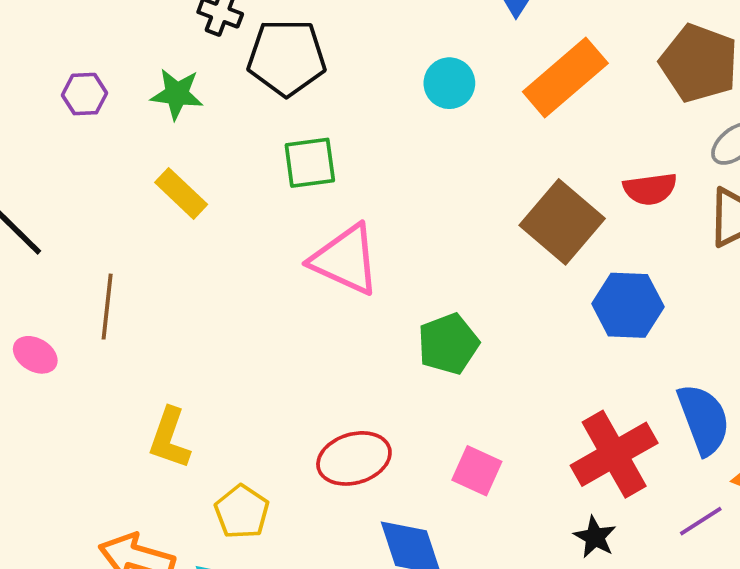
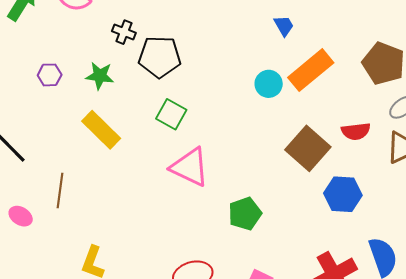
cyan circle: (449, 83) -> (269, 84), moved
green square: (310, 163) -> (171, 114), turned 36
yellow rectangle: (181, 193) -> (101, 130), size x1.4

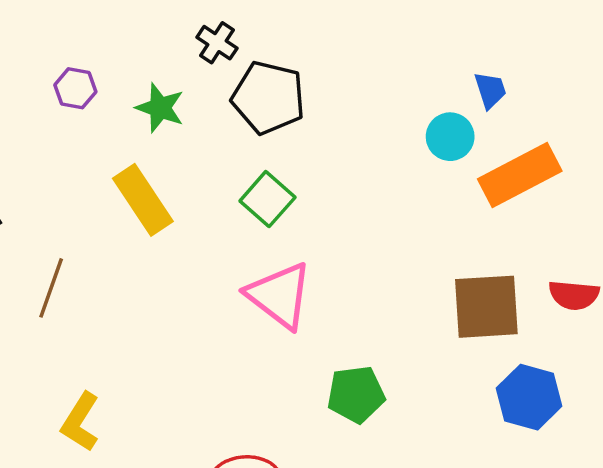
cyan circle: (269, 84) -> (450, 137), moved
brown square: (308, 148) -> (486, 307), turned 33

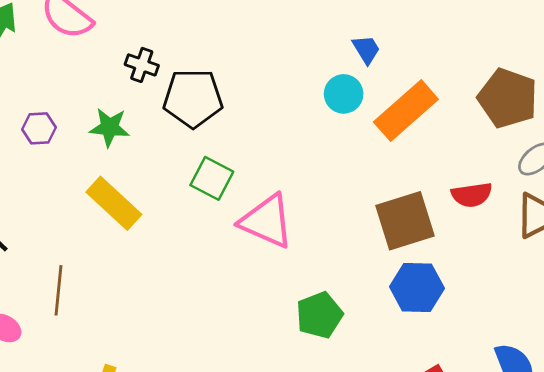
pink triangle: (279, 295) -> (267, 221), moved
blue hexagon: (529, 397) -> (417, 288), moved

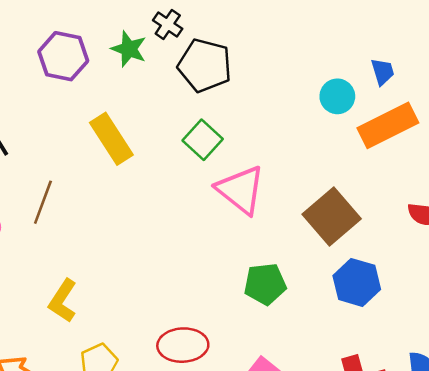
blue trapezoid: (366, 49) -> (383, 72), moved
green star: (110, 127) -> (129, 49), moved
purple hexagon: (39, 128) -> (63, 56), size x1.6
brown square: (405, 221) -> (332, 216), moved, turned -38

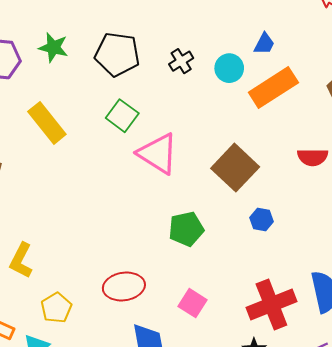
black cross: (168, 24) -> (181, 61), moved, turned 30
blue trapezoid: (383, 72) -> (264, 44), turned 50
blue hexagon: (357, 282) -> (262, 220), size x0.6

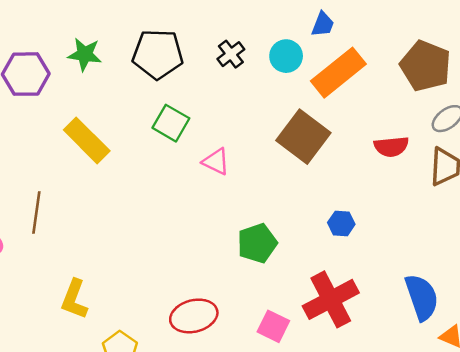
pink triangle: (158, 154) -> (216, 161), size x0.6
brown square: (235, 168) -> (303, 137), moved
red cross: (271, 304) -> (331, 299), moved

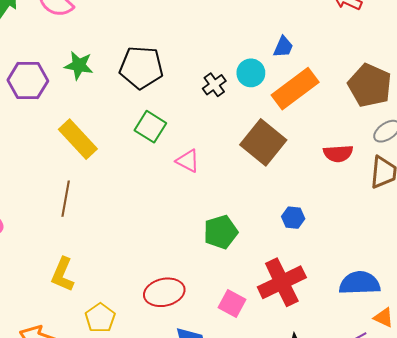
black cross: (231, 54) -> (214, 85), moved
brown line: (36, 213) -> (66, 199), moved
blue semicircle: (422, 297) -> (360, 283), turned -75

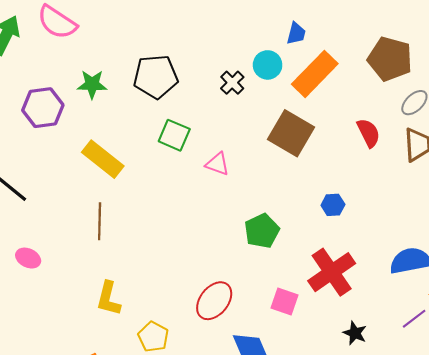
red semicircle: (338, 153) -> (369, 133), turned -104
red ellipse: (164, 292) -> (214, 301), turned -30

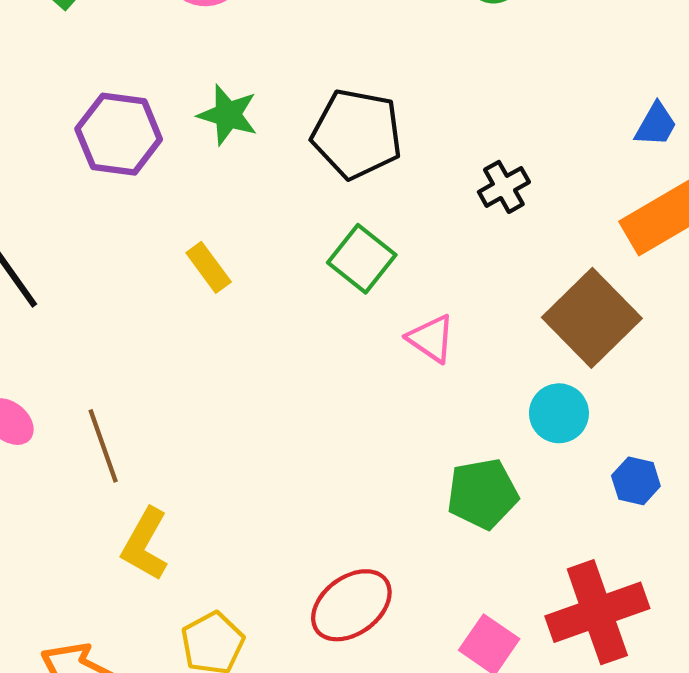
cyan circle: (268, 65) -> (559, 413), moved
yellow rectangle: (103, 159) -> (209, 267), size x0.6
brown line: (100, 221) -> (103, 446), moved, turned -36

